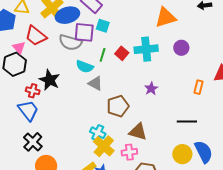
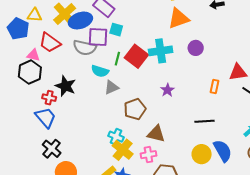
pink triangle: (19, 48) -> (33, 55), turned -32
red square: (122, 53) -> (136, 56), size x1.6
gray triangle: (95, 83) -> (111, 87), turned -49

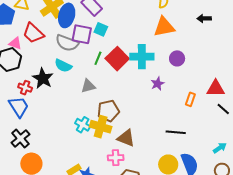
blue ellipse: (80, 20) -> (67, 15), turned -65
cyan semicircle: (100, 71) -> (63, 66), moved
purple star: (167, 90) -> (158, 84), moved
cyan cross: (116, 137) -> (83, 125), moved
yellow cross: (123, 150) -> (101, 127), moved, turned -30

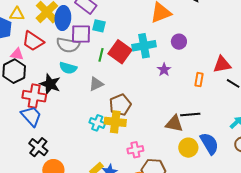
red cross: (25, 88) -> (34, 96), size x1.6
brown triangle: (126, 138) -> (174, 124), moved

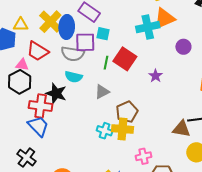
cyan cross: (144, 46) -> (148, 27), moved
purple star: (164, 70) -> (156, 76), moved
black cross: (38, 147) -> (26, 158), moved

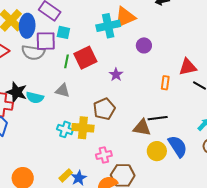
red square: (125, 59) -> (85, 58), turned 30
cyan semicircle: (74, 77) -> (35, 98), moved
gray triangle: (102, 92) -> (63, 90), turned 42
brown pentagon: (127, 112) -> (104, 109), moved

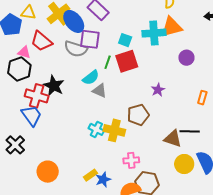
blue ellipse: (27, 26) -> (74, 21), turned -50
cyan square: (63, 32) -> (125, 40), moved
purple star: (116, 75) -> (158, 90), moved
cyan semicircle: (35, 98) -> (91, 78), moved, turned -60

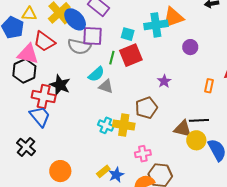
pink triangle: (24, 52) -> (28, 54), size x1.6
yellow circle: (184, 164) -> (196, 140), moved

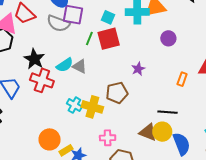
cyan semicircle: (96, 74) -> (65, 65), moved
red cross: (44, 96) -> (42, 80), moved
brown triangle: (183, 129) -> (148, 132), moved
orange circle: (60, 171) -> (50, 139), moved

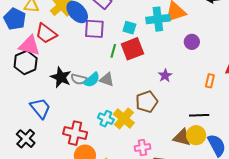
gray semicircle: (58, 23) -> (79, 79), moved, size x0.7
red cross: (42, 80) -> (75, 133), moved
yellow cross: (92, 107) -> (124, 119), turned 30

